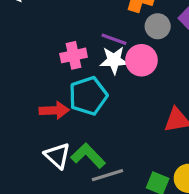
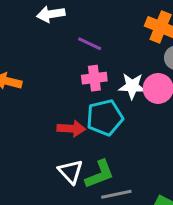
purple line: (114, 39) -> (90, 44), moved
green L-shape: (88, 156) -> (100, 174), turned 108

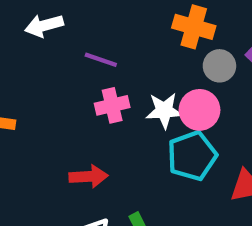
cyan pentagon: (105, 118) -> (192, 156), moved

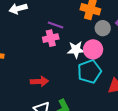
purple line: (101, 60) -> (56, 25), moved
pink cross: (112, 105) -> (51, 38), moved

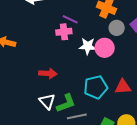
cyan pentagon: (89, 72) -> (96, 87), moved

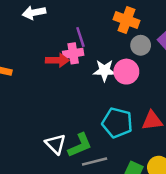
purple line: (70, 19) -> (80, 37), turned 49
red arrow: (48, 73) -> (57, 60), moved
cyan pentagon: (96, 87) -> (117, 123), turned 30

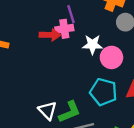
pink circle: (126, 72) -> (111, 57), moved

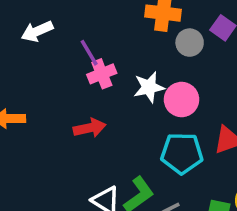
purple line: (71, 14) -> (89, 53), moved
red arrow: (50, 35) -> (90, 128), moved

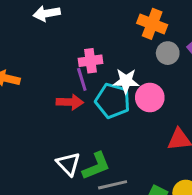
purple line: (89, 53) -> (82, 79), moved
cyan pentagon: (182, 153) -> (113, 101), moved

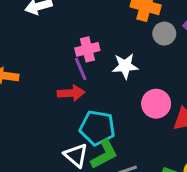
pink circle: (150, 97) -> (156, 104), moved
cyan pentagon: (113, 101) -> (97, 128), moved

